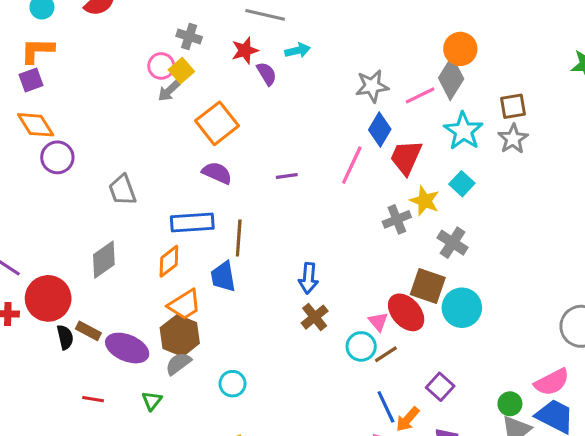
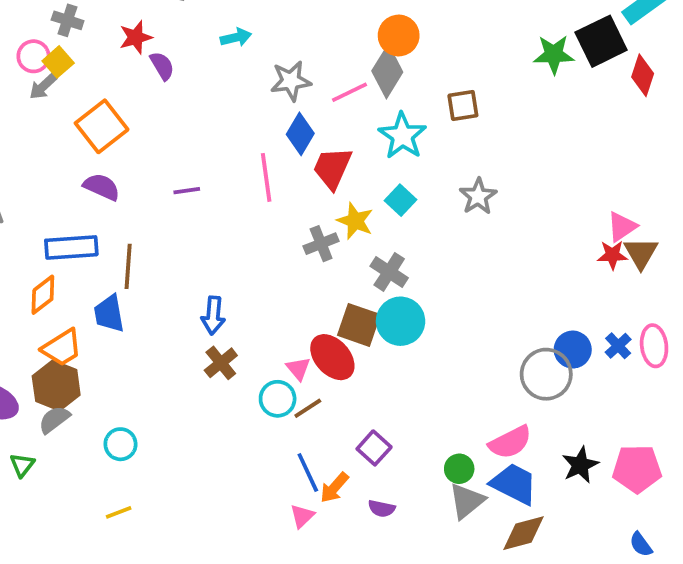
cyan arrow: (298, 50) -> (236, 37), moved
gray star: (513, 139) -> (478, 196), moved
pink line: (352, 165) -> (266, 177), turned -33
cyan circle: (462, 308) -> (401, 321), moved

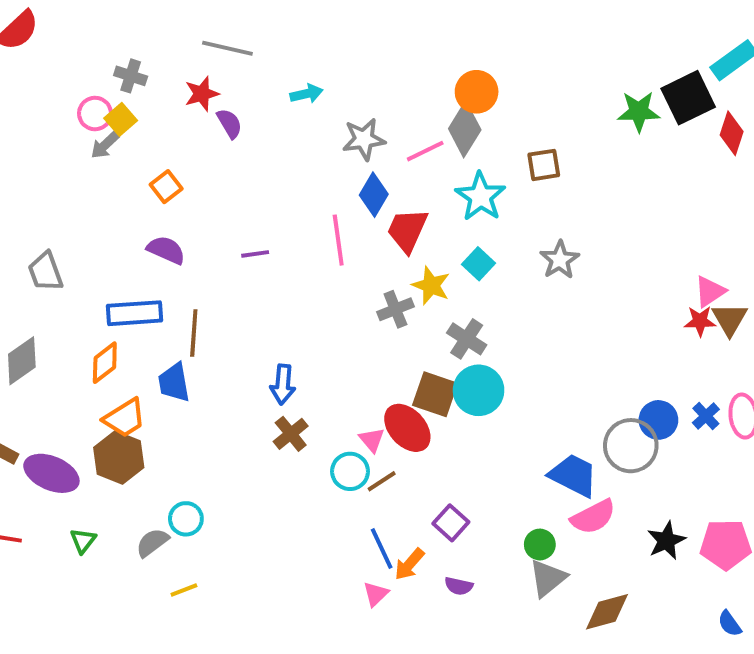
orange square: (102, 126) -> (166, 187), size x0.6
gray semicircle: (54, 420) -> (152, 543), moved
blue trapezoid: (514, 484) -> (573, 475), moved

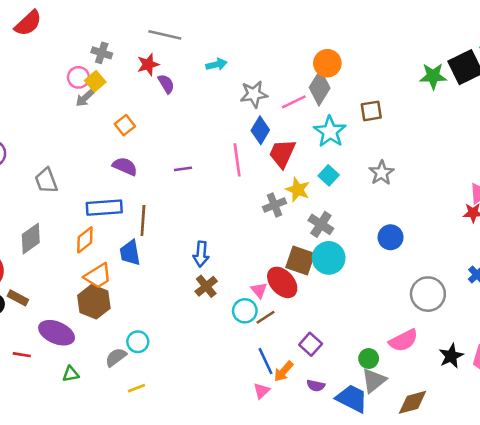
blue circle: (658, 420) -> (391, 237), moved
purple ellipse: (51, 473) -> (57, 333), moved
blue trapezoid: (573, 475) -> (352, 398), moved
green triangle: (83, 541) -> (71, 374), moved, turned 42

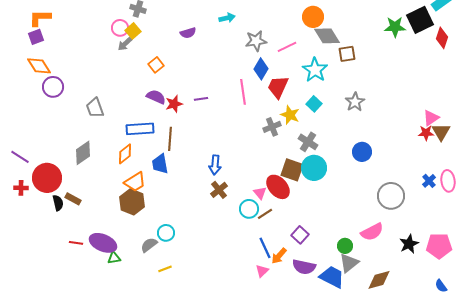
red star: (148, 64) -> (174, 104), moved
purple semicircle: (166, 84) -> (188, 33), turned 105
gray diamond: (320, 88) -> (327, 36), moved, turned -64
purple ellipse: (57, 333) -> (103, 243), moved
purple semicircle: (316, 386) -> (304, 267), size x1.6

